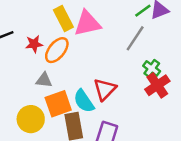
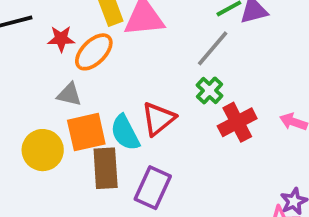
green cross: (152, 68) -> (210, 90), moved

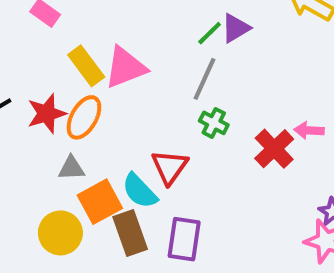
red star: (61, 39) -> (47, 114), size x1.4
red cross: (237, 122) -> (274, 149), moved

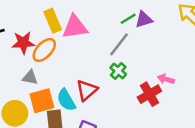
pink arrow: (309, 130) -> (166, 79), moved

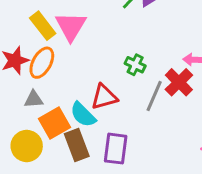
pink triangle: (75, 27) -> (71, 26), turned -36
gray line: (119, 44) -> (154, 96), moved
red triangle: (87, 90) -> (104, 97), turned 40

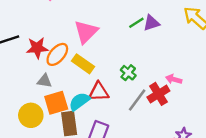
yellow rectangle: (43, 26) -> (83, 64), moved, turned -30
cyan semicircle: (83, 115) -> (79, 101), turned 85

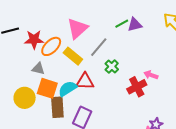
gray line: (137, 100) -> (99, 47), moved
orange square: (56, 103) -> (47, 88), turned 30

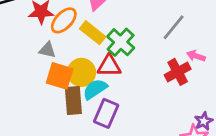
gray line: (99, 47) -> (174, 27), moved
green cross: (112, 66) -> (121, 42), moved, size x1.5
cyan semicircle: (68, 89) -> (95, 89), moved
yellow circle: (25, 98) -> (81, 72), moved

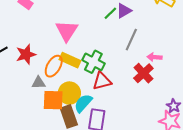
orange ellipse: (64, 20) -> (54, 66), moved
red triangle: (109, 66) -> (102, 81), moved

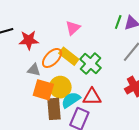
green line: (110, 13) -> (118, 22), turned -40
pink triangle: (67, 31) -> (73, 28), size x0.7
red triangle: (102, 81) -> (92, 97), moved

